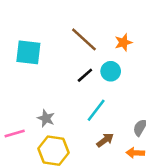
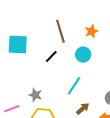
brown line: (84, 39) -> (60, 31), turned 35
black line: (85, 75) -> (51, 57), moved

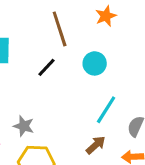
orange star: (91, 31) -> (106, 16), moved
cyan line: (74, 86) -> (106, 110), moved

